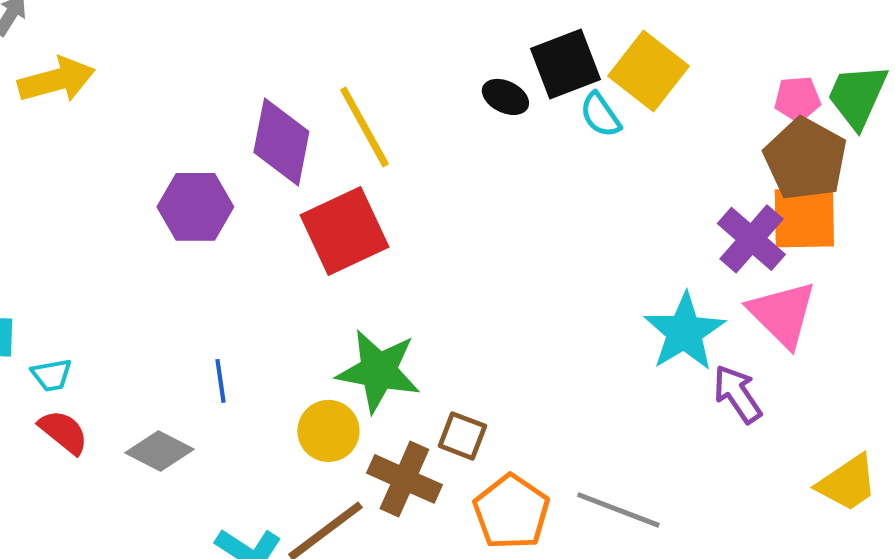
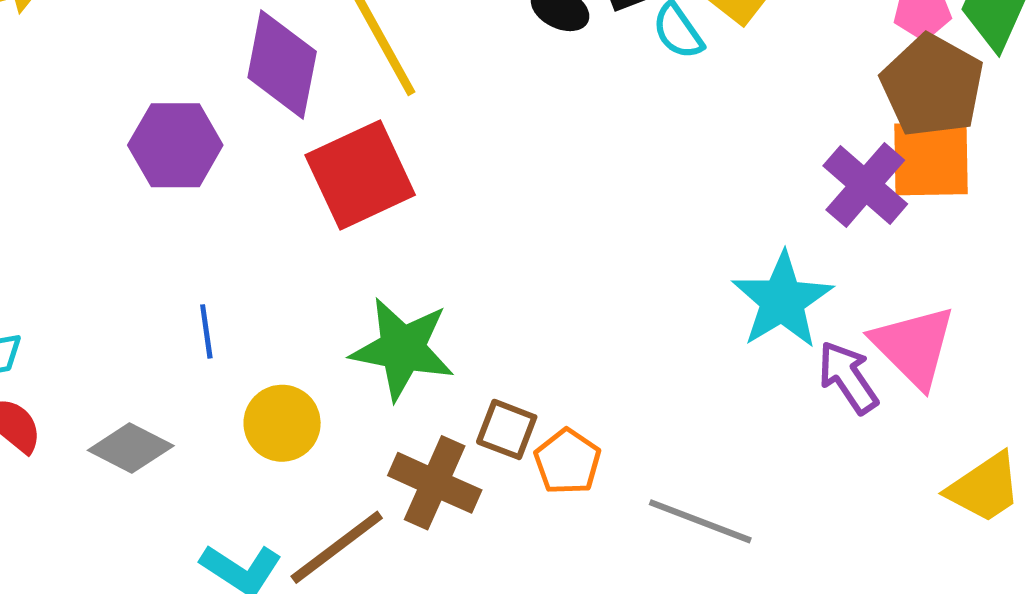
pink triangle: (782, 314) -> (914, 346), moved
blue line: (220, 381) -> (206, 331), moved
yellow circle: (328, 431) -> (282, 423), moved
orange pentagon: (511, 512) -> (567, 462), moved, size x0.7

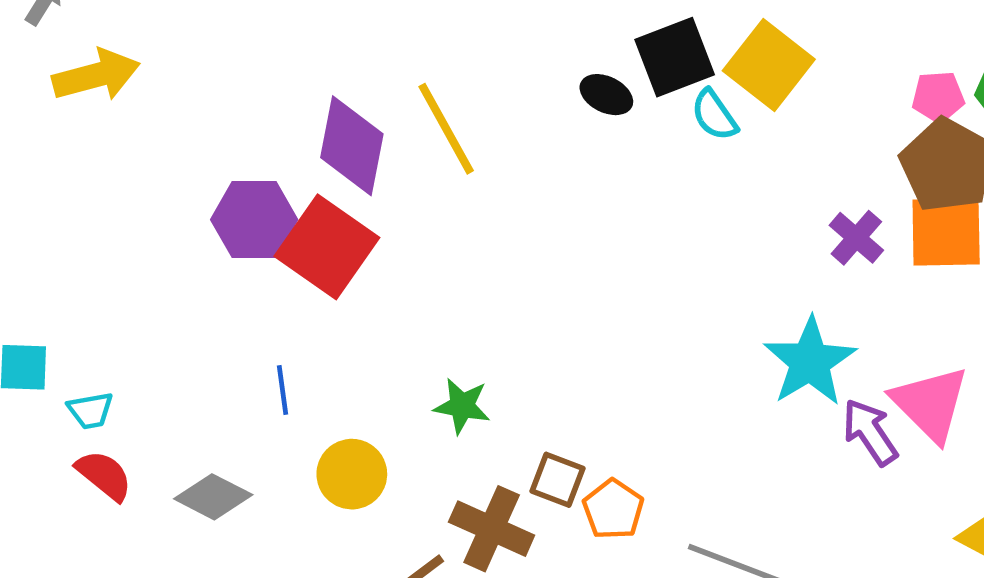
red square: (360, 175) -> (327, 247), moved, turned -30
purple cross: (865, 185) -> (856, 238), moved, size x0.7
green star: (402, 349) -> (462, 406), size x0.6

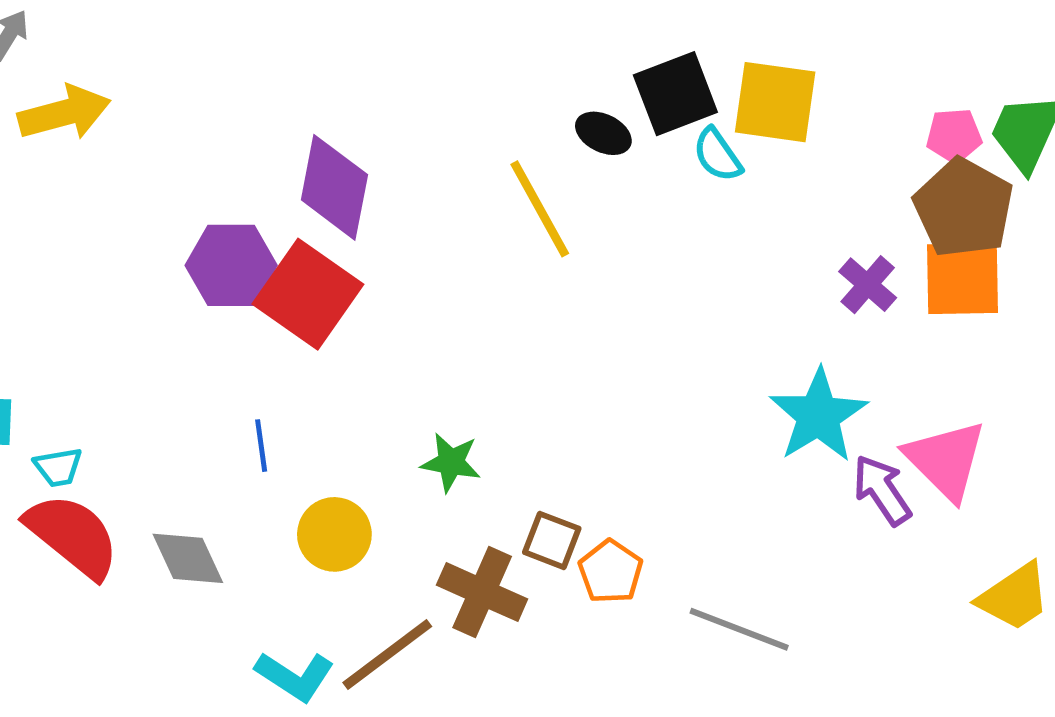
yellow square: (769, 65) -> (775, 102), turned -30
yellow line: (446, 129) -> (540, 209), moved
red semicircle: (104, 475) -> (73, 536), size x1.6
gray diamond: (213, 497) -> (188, 558), turned 38

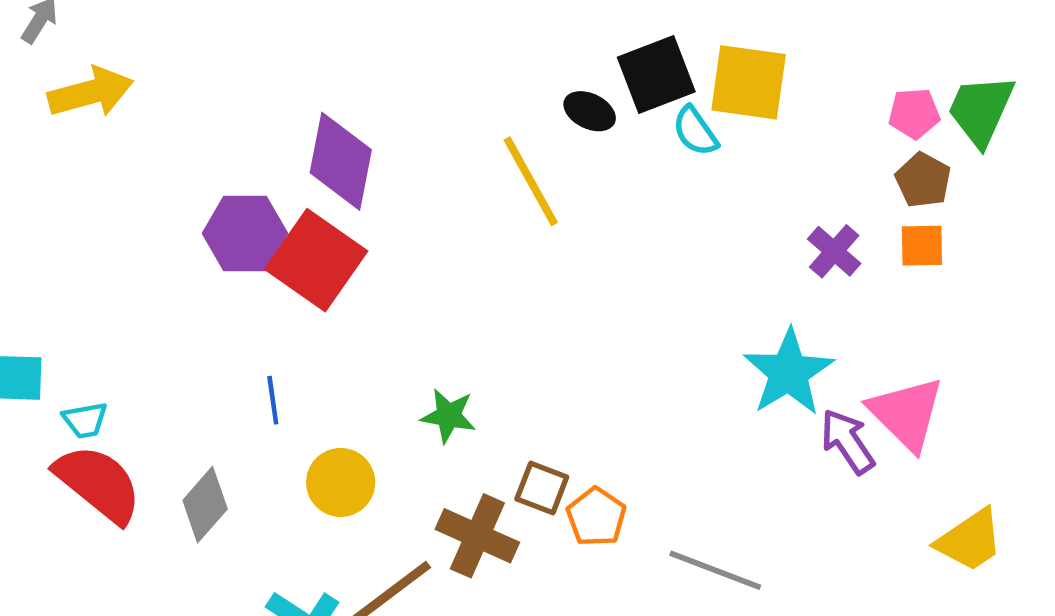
brown pentagon: (964, 208) -> (923, 180), size x0.6
orange square: (962, 279) -> (922, 246), size x0.6
gray diamond: (188, 558) -> (205, 505), turned 66

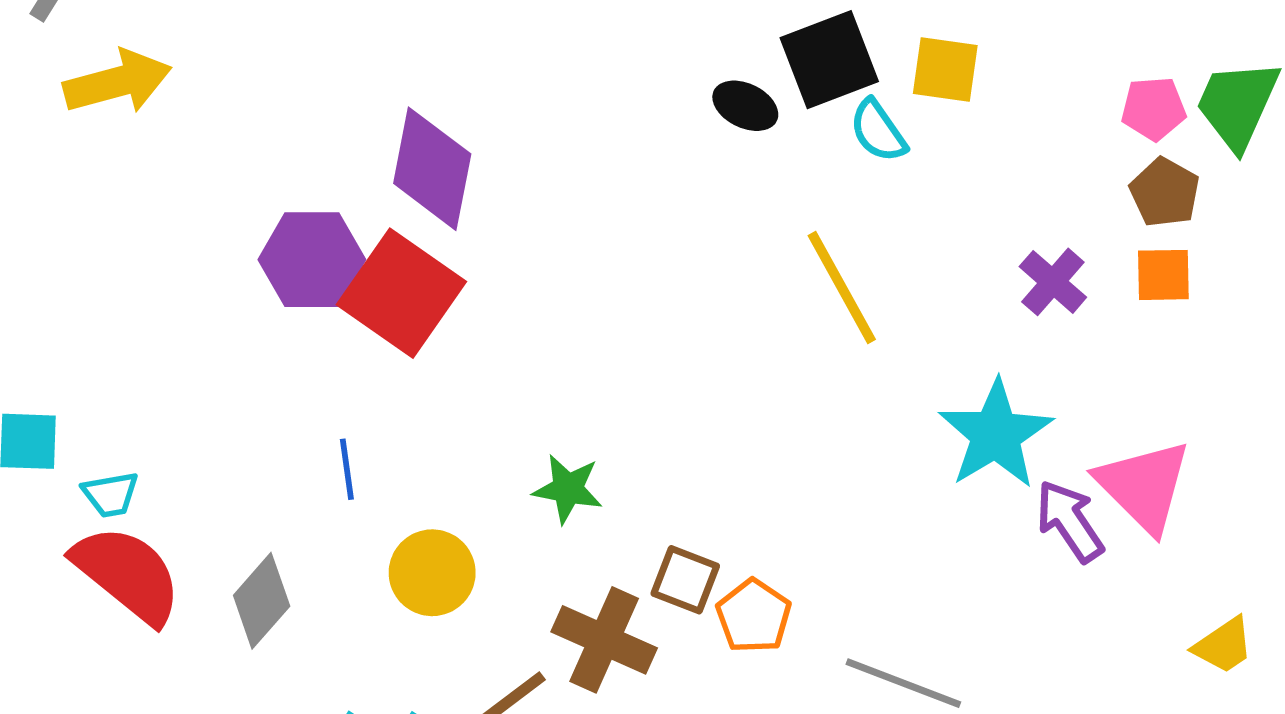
yellow square: (749, 82) -> (945, 69), size x0.7
yellow line: (531, 181) -> (842, 288), moved
yellow trapezoid: (970, 540) -> (1223, 645), size x0.7

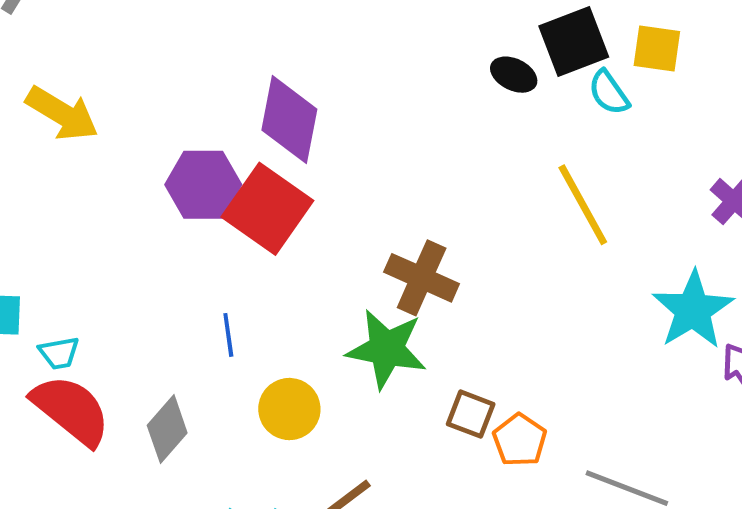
yellow arrow: (118, 82) -> (62, 114), moved, turned 46
green star: (568, 489) -> (387, 349), size x1.6
brown cross: (604, 640) -> (422, 278), moved

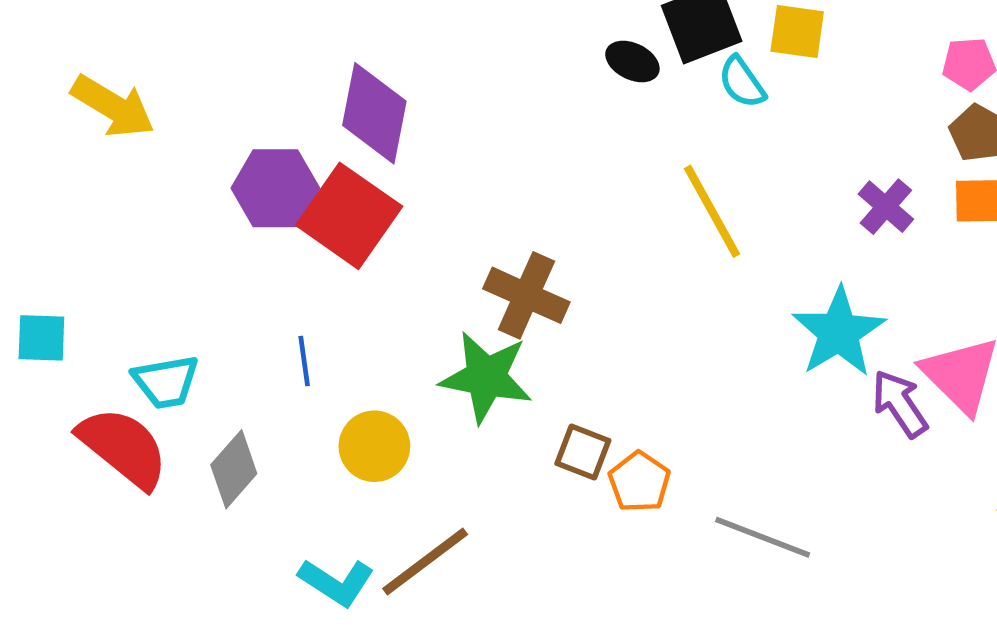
cyan trapezoid: (59, 353) -> (166, 382), moved, size x1.4

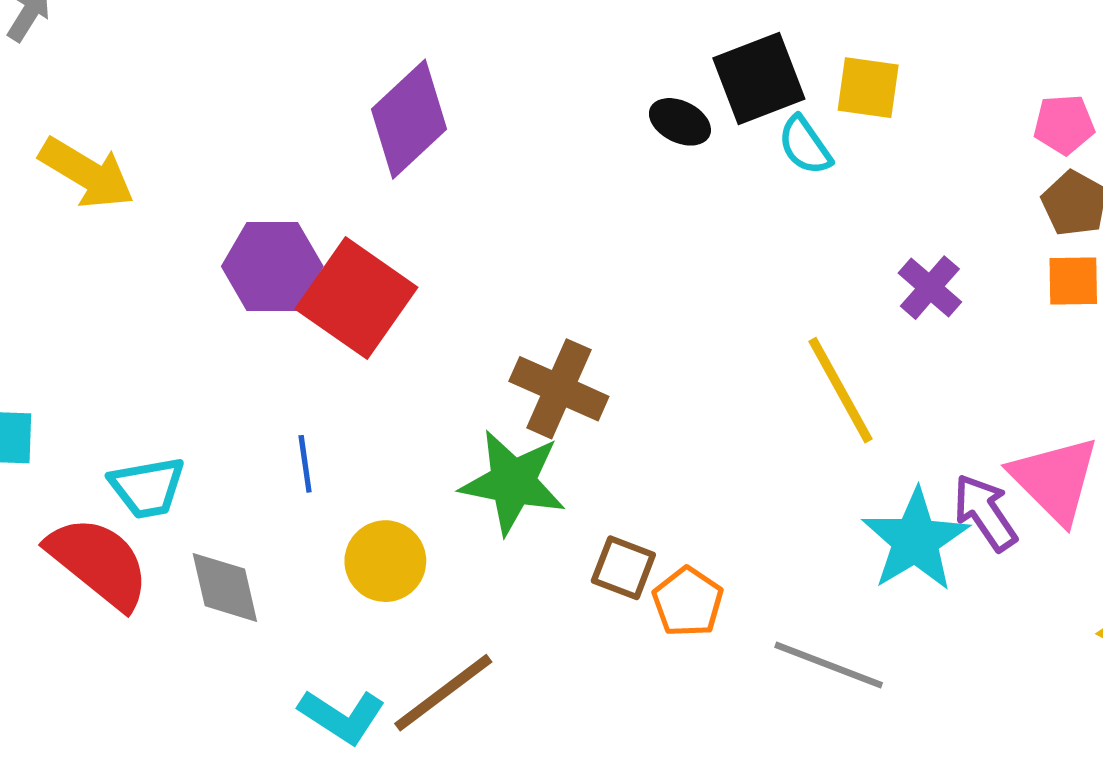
purple diamond: (374, 113) -> (409, 119), moved, turned 36
purple cross: (886, 207) -> (930, 288), moved
yellow line: (712, 211) -> (840, 390), moved
cyan star: (839, 332) -> (915, 540), moved
gray diamond: (234, 469) -> (225, 587), turned -54

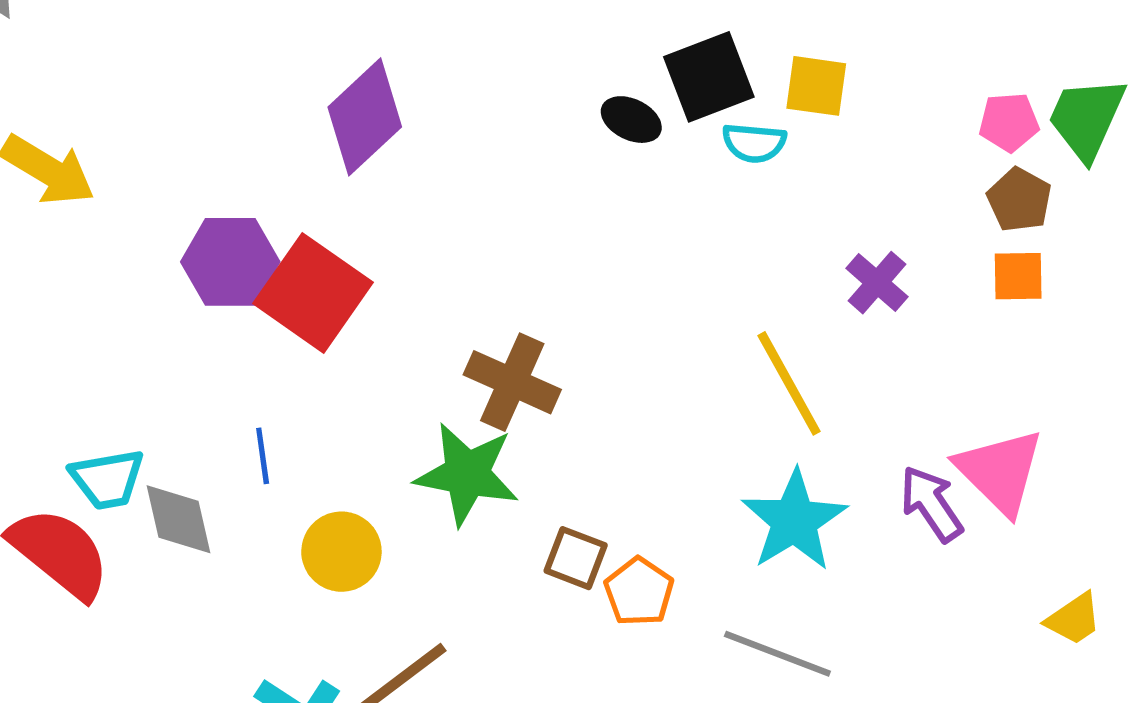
cyan semicircle: (805, 145) -> (754, 143), turned -50
cyan star: (915, 540) -> (794, 521), moved
gray diamond: (225, 587) -> (178, 519), moved

